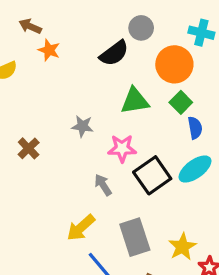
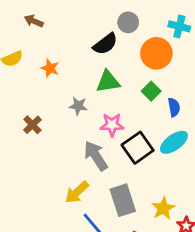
orange star: (49, 50) -> (50, 68), moved
green triangle: (135, 101) -> (108, 82), moved
green square: (181, 102) -> (151, 91), moved
gray arrow: (103, 185) -> (96, 156), size x1.6

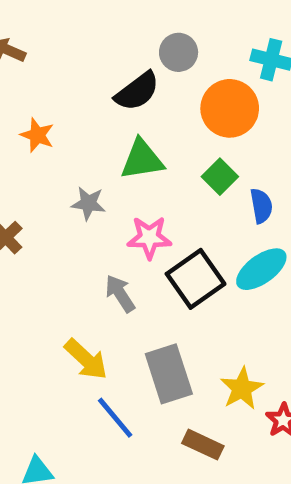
gray arrow: (96, 156) -> (120, 293), size x0.7
yellow arrow: (77, 192) -> (86, 359), turned -95

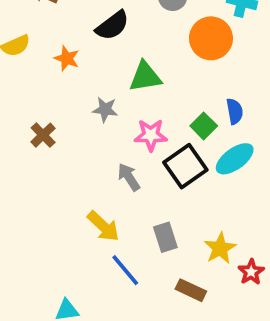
black semicircle: (137, 91) -> (112, 26), moved
green square: (220, 177) -> (204, 126), moved
gray rectangle: (169, 374) -> (165, 237), size x0.7

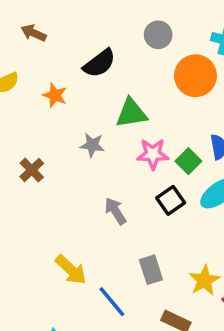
pink star: (151, 135) -> (153, 154), moved
black square: (185, 166) -> (171, 200), size x0.7
yellow arrow: (103, 226) -> (71, 270), moved

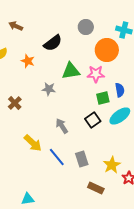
pink star: (153, 154) -> (96, 74), moved
green square: (188, 161) -> (103, 98), turned 32
yellow arrow: (71, 270) -> (33, 143), moved
blue line: (112, 302) -> (57, 157), moved

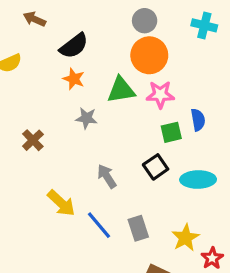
black semicircle: (53, 43) -> (74, 46), moved
orange circle: (107, 50) -> (149, 55), moved
orange star: (28, 61) -> (74, 79), moved
cyan ellipse: (120, 116) -> (198, 180), moved, turned 35

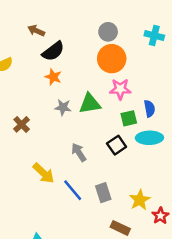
brown arrow: (34, 19) -> (36, 31), moved
green triangle: (121, 90) -> (90, 104), moved
cyan ellipse: (198, 180) -> (149, 138), moved

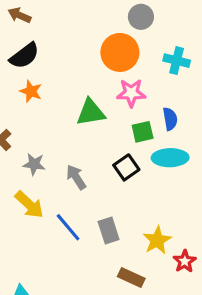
gray circle: (108, 32) -> (141, 17), moved
cyan cross: (154, 35) -> (177, 61), moved
black semicircle: (53, 51) -> (24, 56), moved
orange star: (53, 77) -> (31, 91), moved
gray star: (63, 107) -> (34, 164), moved

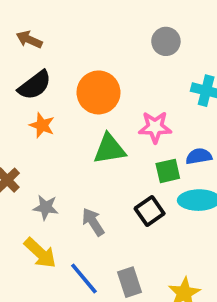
orange circle: (120, 52) -> (98, 92), moved
blue semicircle: (170, 119) -> (199, 156), turned -90

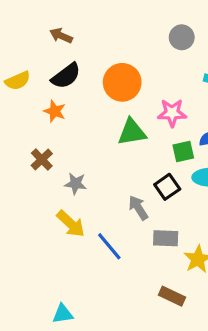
orange star: (42, 125) -> (55, 111), moved
gray arrow: (93, 222) -> (138, 208), moved
gray rectangle: (129, 282) -> (166, 238), moved, turned -70

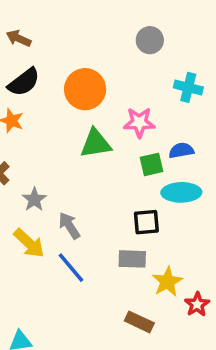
gray star: (76, 184) -> (34, 199), turned 30
black square: (167, 187) -> (146, 222), moved, turned 30
gray arrow: (138, 208) -> (69, 226), moved

